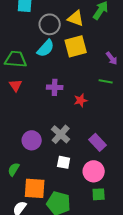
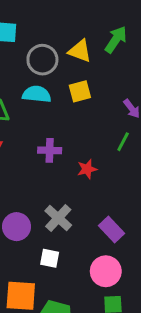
yellow square: (76, 46) -> (80, 91), size x0.7
cyan semicircle: (46, 48) -> (37, 94), turned -126
green line: (106, 81) -> (123, 142), turned -72
white square: (64, 162) -> (50, 258), moved

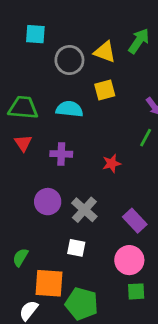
cyan semicircle: (37, 94) -> (69, 109), moved
purple cross: (50, 150) -> (61, 154), moved
purple circle: (17, 227) -> (48, 202), moved

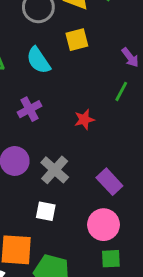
cyan semicircle: (69, 109) -> (38, 60), turned -130
purple cross: (61, 154) -> (29, 109), turned -30

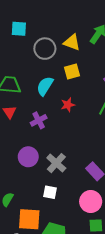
cyan semicircle: (38, 60) -> (45, 86), turned 66
red star: (84, 120) -> (68, 105), moved

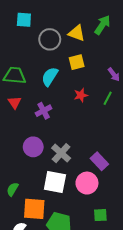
red star: (68, 105) -> (81, 95), moved
white square: (50, 192) -> (55, 182), size x1.6
pink circle: (91, 202) -> (87, 183), moved

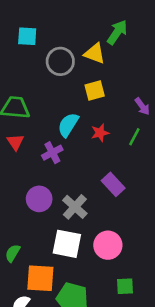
green arrow: (102, 25) -> (117, 32), moved
cyan semicircle: (50, 77) -> (68, 125), moved
purple rectangle: (99, 161) -> (113, 184), moved

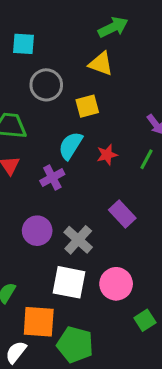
green arrow: (117, 32) -> (113, 27), moved, turned 30
gray circle: (60, 61) -> (46, 85), moved
yellow square: (95, 90) -> (87, 106), moved
green square: (125, 286) -> (145, 320), moved, turned -30

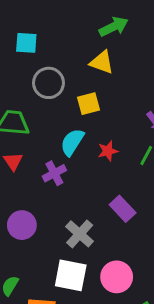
purple circle: (37, 231) -> (22, 225), moved

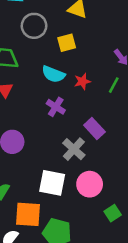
cyan semicircle: (72, 142) -> (53, 74), turned -100
purple cross: (54, 173) -> (56, 107), moved, turned -30
gray cross: (80, 234) -> (74, 149), moved

